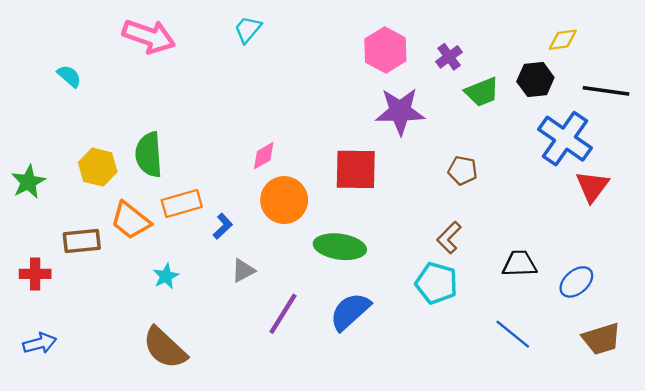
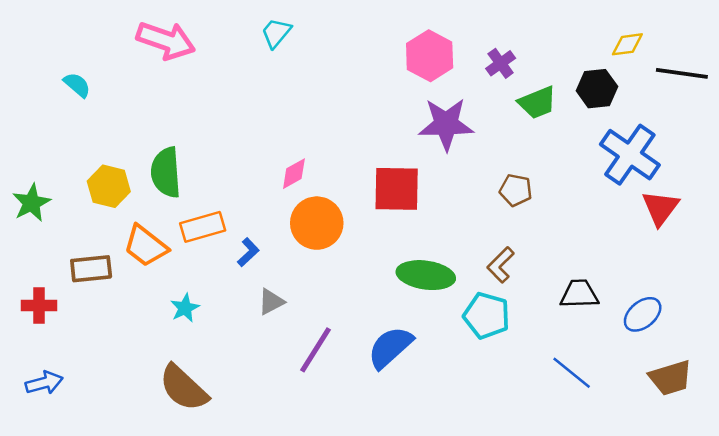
black line: (606, 91) -> (682, 73), moved
green ellipse: (340, 247) -> (426, 275), moved

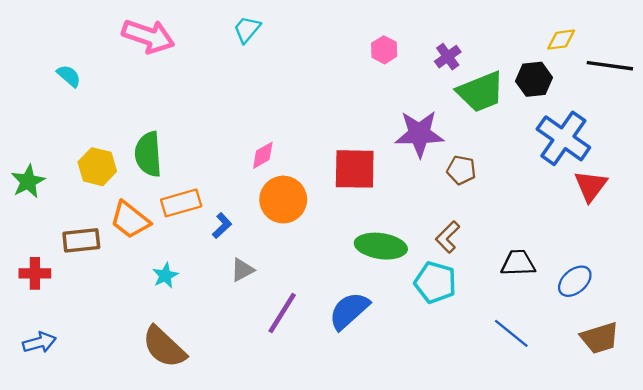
pink hexagon: (430, 56) -> (384, 50), size x0.6
green trapezoid: (537, 103) -> (481, 92), size x1.4
purple star: (446, 124) -> (419, 134), moved

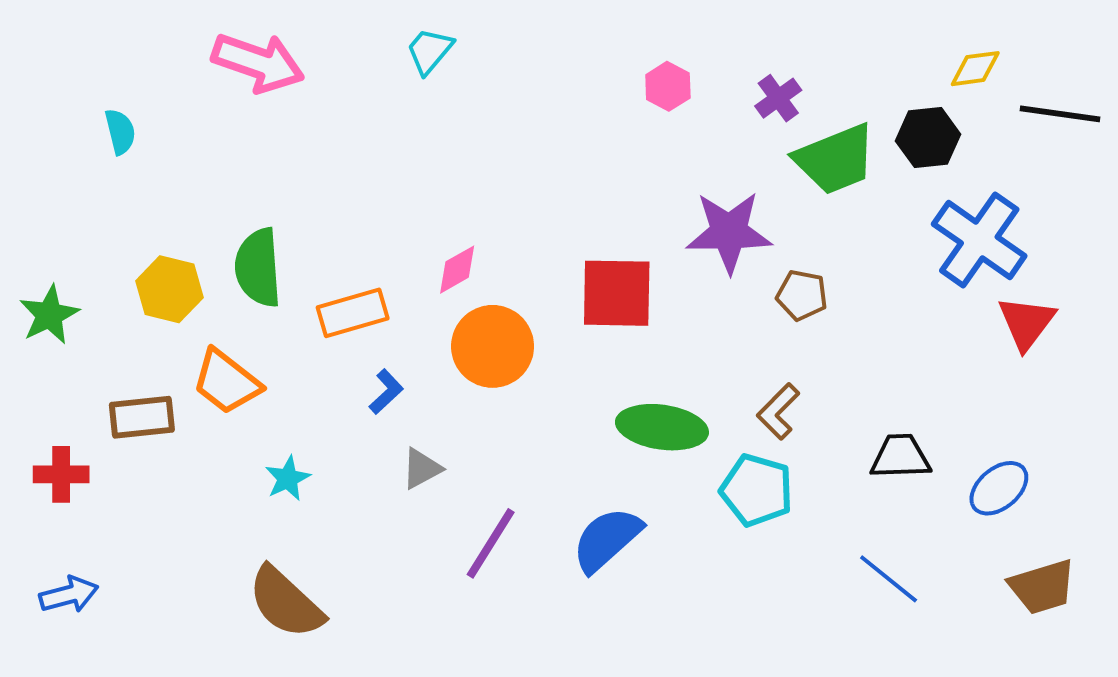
cyan semicircle: (69, 76) -> (120, 132), turned 35
orange rectangle: (181, 203) -> (353, 313), moved

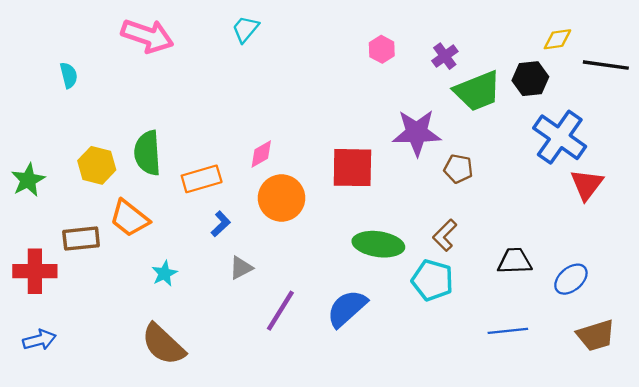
red cross: (61, 474) -> (35, 271), size x1.4
blue line: (889, 579) -> (508, 331), turned -45

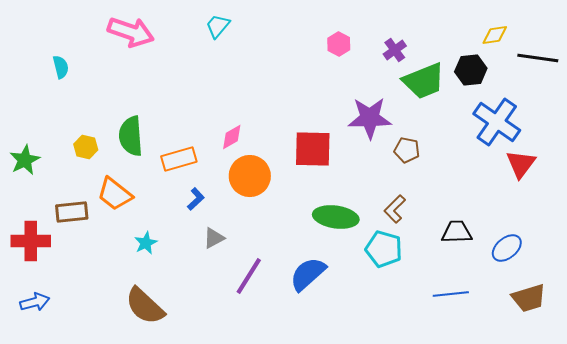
yellow hexagon: (97, 165) -> (86, 147), size x0.7

